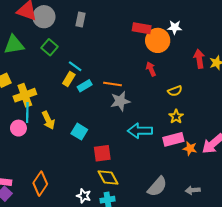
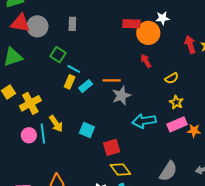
green square: (50, 47) -> (58, 55), moved
cyan line: (27, 113) -> (43, 133), moved

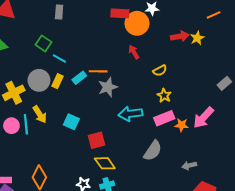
gray circle: (37, 26) -> (39, 80), moved
red arrow: (190, 45) -> (180, 36), turned 96
yellow rectangle: (70, 82) -> (57, 81), moved
cyan rectangle: (86, 86) -> (79, 78), moved
gray semicircle: (168, 171) -> (153, 151), moved

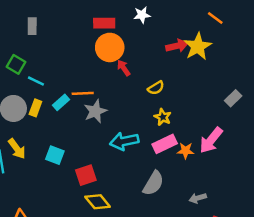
orange line: (214, 15) -> (215, 18), turned 64
orange circle: (137, 23) -> (110, 47), moved
yellow star: (197, 38) -> (198, 47), size x1.6

